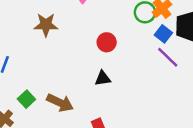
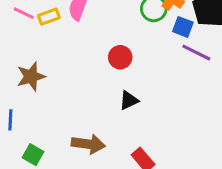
brown star: (46, 25) -> (31, 76), moved
green square: (26, 99) -> (33, 155), moved

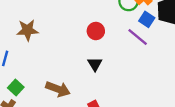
purple line: (196, 52) -> (138, 37), moved
black triangle: (129, 100) -> (95, 64), turned -49

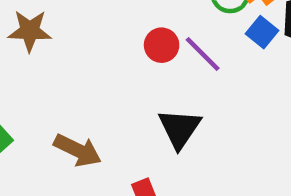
purple line: (138, 37) -> (203, 54), moved
black triangle: (95, 64) -> (179, 129), moved, size x1.5

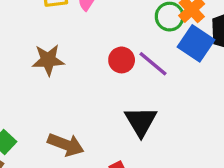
brown star: (30, 31) -> (48, 60), moved
blue square: (262, 32) -> (196, 43), size x1.5

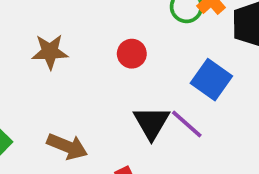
blue square: (196, 43) -> (211, 80), moved
purple line: (153, 64) -> (187, 124), moved

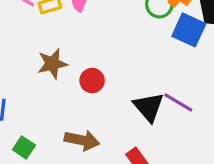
red circle: (132, 54) -> (92, 81), moved
blue square: (211, 80) -> (189, 30), moved

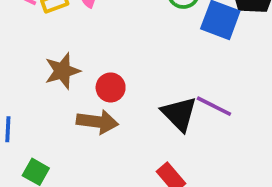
brown arrow: (82, 140) -> (97, 122), moved

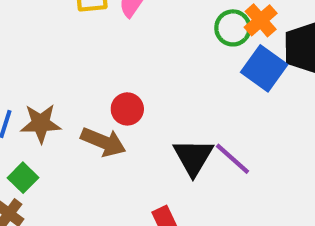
brown star: (62, 71) -> (41, 123), moved

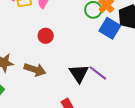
red circle: (127, 109) -> (46, 36), moved

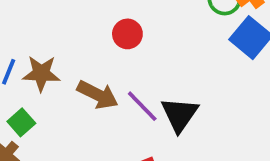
purple line: (98, 73) -> (142, 106), moved

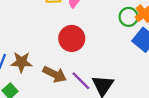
red circle: (127, 34) -> (72, 38), size x1.5

